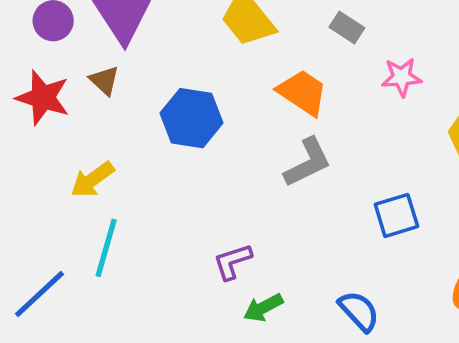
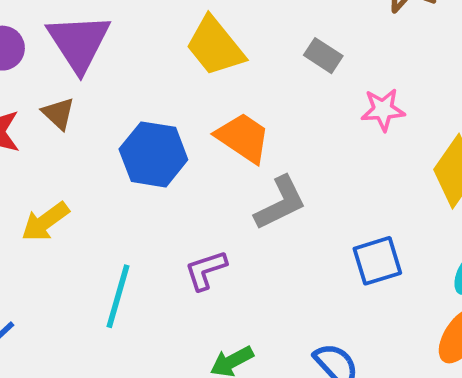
orange trapezoid: (302, 92) -> (243, 138), moved
cyan line: (106, 248) -> (118, 296), moved
purple L-shape: (232, 262) -> (206, 270), moved

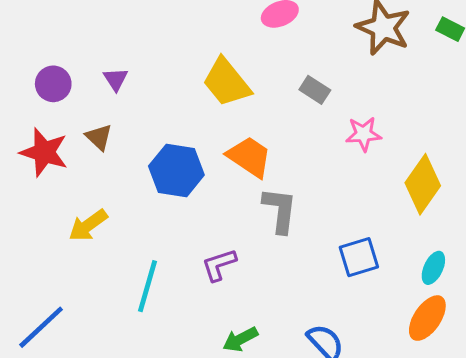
purple triangle: (79, 42) -> (116, 79), size x0.5
gray L-shape: (280, 203) -> (280, 210), turned -57

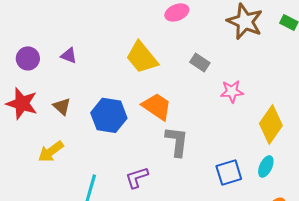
purple triangle: (116, 79) -> (69, 55), turned -36
brown triangle: (99, 137) -> (62, 106), moved
cyan ellipse: (433, 268) -> (266, 166), moved

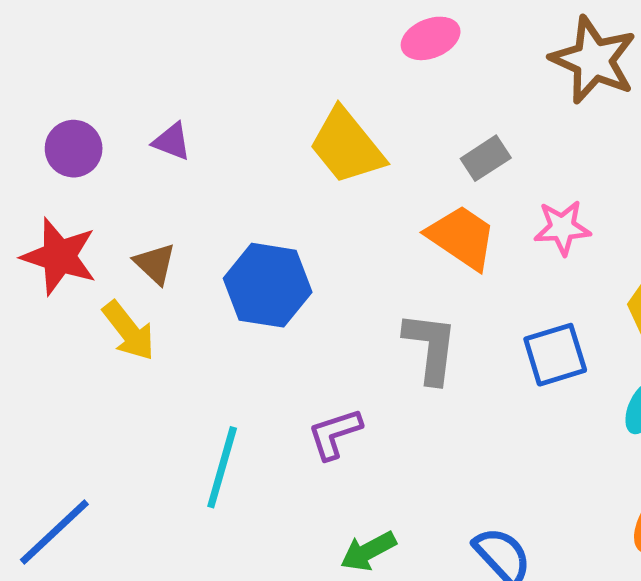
gray rectangle: (200, 62) -> (486, 158), turned -66
orange trapezoid: (157, 106) -> (462, 237), moved
yellow arrow: (51, 151) -> (129, 331), moved, turned -92
blue square: (229, 172) -> (555, 355), moved

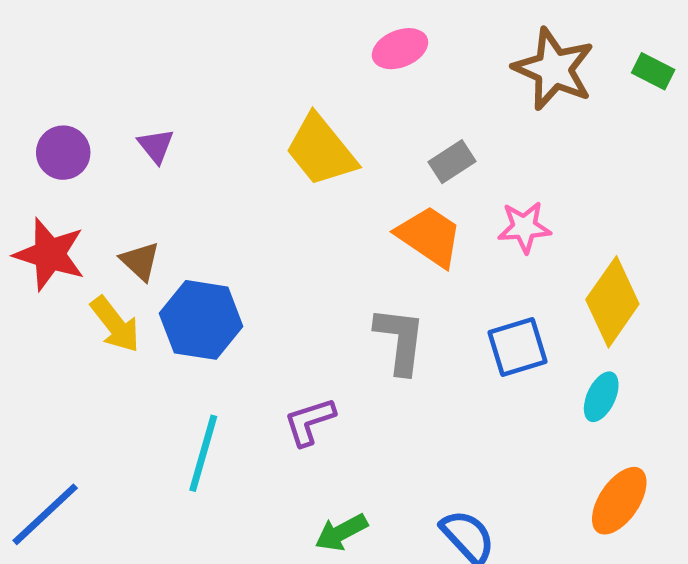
purple triangle: (172, 141) -> (156, 146), turned 30
blue hexagon: (268, 285) -> (201, 320), moved

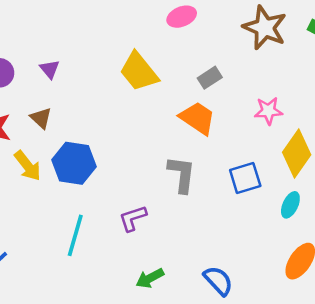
pink star: (524, 227) -> (268, 111), moved
brown triangle: (140, 261) -> (41, 118), moved

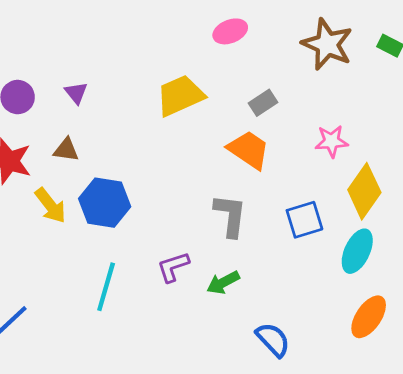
yellow trapezoid: (139, 72) -> (180, 96), turned 105
brown triangle: (41, 118) -> (66, 150), turned -35
cyan ellipse: (290, 205) -> (357, 251), size x1.4
green arrow: (150, 278) -> (223, 283), moved

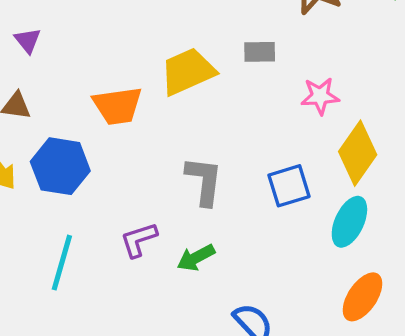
yellow trapezoid: (180, 96) -> (188, 71), moved
gray rectangle: (263, 103) -> (260, 52), moved, turned 32
orange trapezoid: (249, 150) -> (118, 106), moved, turned 138

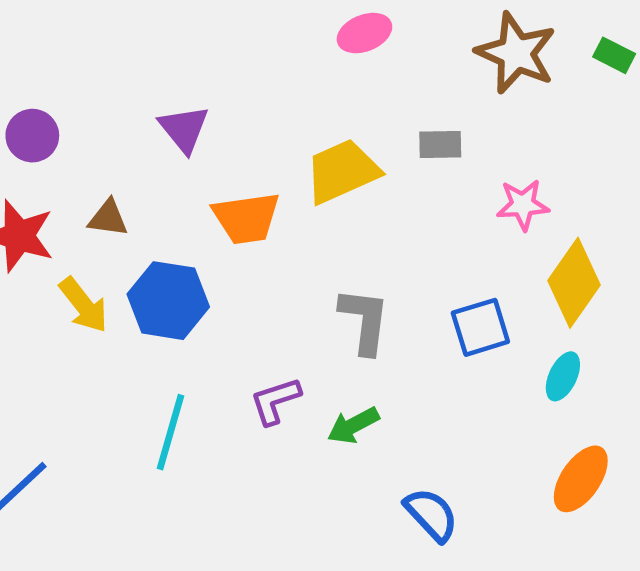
purple triangle: (28, 40) -> (184, 129), moved, size x1.4
cyan ellipse: (349, 222) -> (563, 376), size x0.7

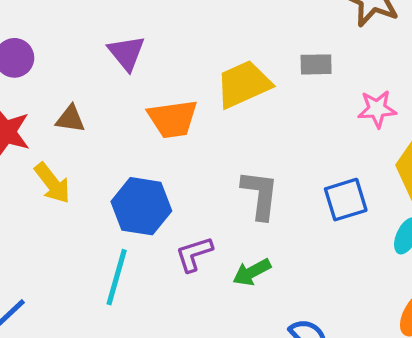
blue hexagon: (168, 301) -> (141, 206), moved

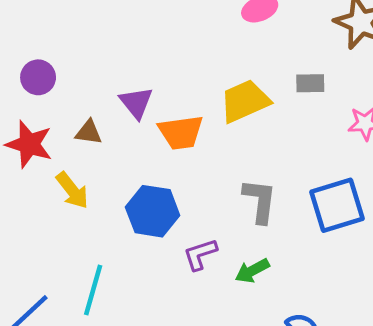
purple triangle: (126, 53) -> (136, 103), moved
blue square: (346, 200) -> (337, 205), size x1.4
cyan line: (117, 277) -> (93, 290), moved

